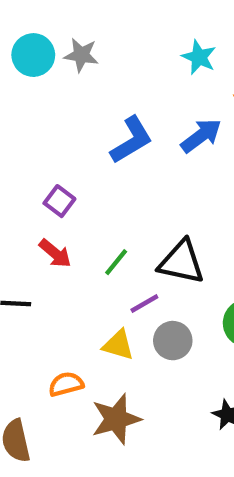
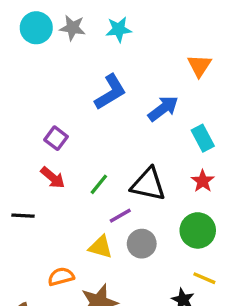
cyan star: (199, 57) -> (119, 29), moved, turned -30
blue arrow: (201, 136) -> (163, 109), moved

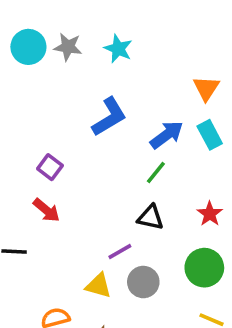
cyan star: (119, 29) -> (118, 49), turned 30
cyan rectangle: (203, 138) -> (210, 135), moved
green line: (99, 184) -> (156, 173), moved
black triangle: (148, 184) -> (150, 217), size x0.7

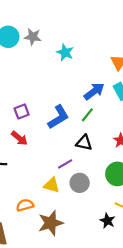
cyan star: (118, 49) -> (65, 52), moved
blue L-shape: (109, 117) -> (58, 117), moved
purple square: (50, 167) -> (22, 111), turned 32

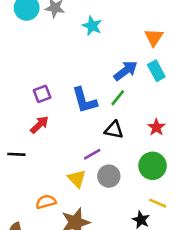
blue L-shape: (58, 117) -> (84, 100), turned 105
red arrow: (19, 138) -> (39, 125), turned -84
yellow triangle: (52, 185) -> (77, 179), turned 30

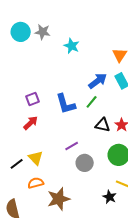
black triangle: (114, 130) -> (103, 125), moved
black line: (16, 154) -> (17, 164), moved, turned -40
yellow triangle: (77, 179) -> (36, 158), moved

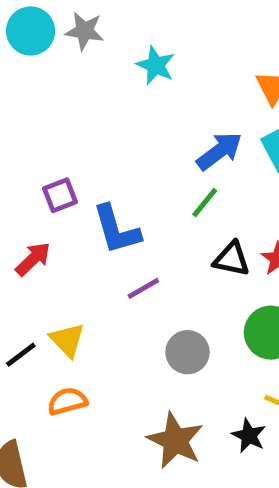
blue L-shape: (66, 104) -> (116, 230), moved
red arrow: (31, 123) -> (33, 259), moved
purple line: (72, 146) -> (143, 288), moved
brown star: (59, 199) -> (175, 440), moved, turned -30

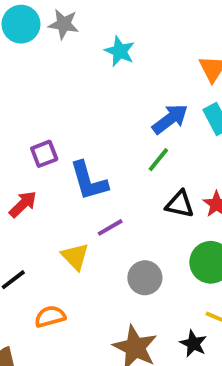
yellow triangle: (67, 340) -> (75, 256), moved

